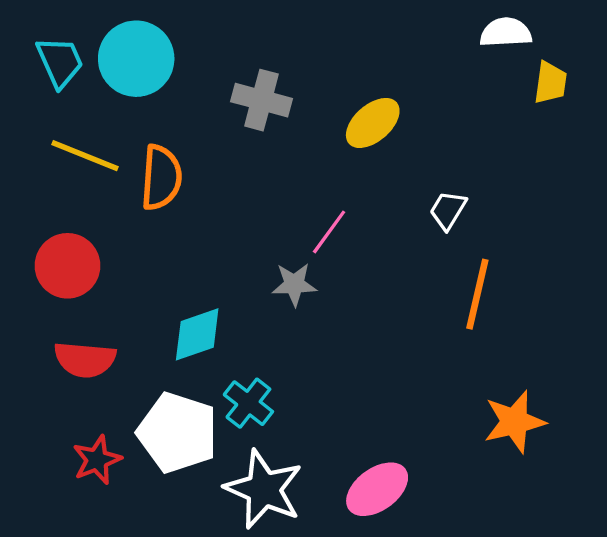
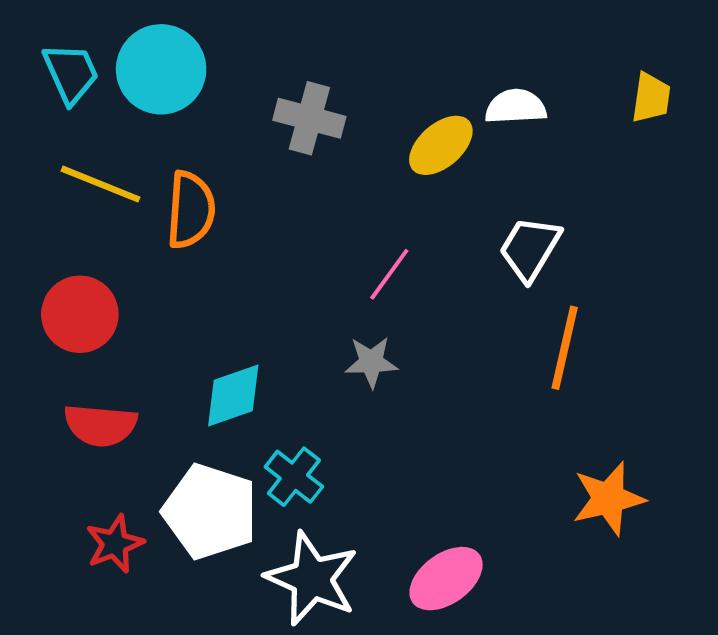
white semicircle: (506, 32) -> (516, 107), moved
white trapezoid: (448, 210) -> (530, 249), size x1.4
gray star: (294, 284) -> (371, 362), moved

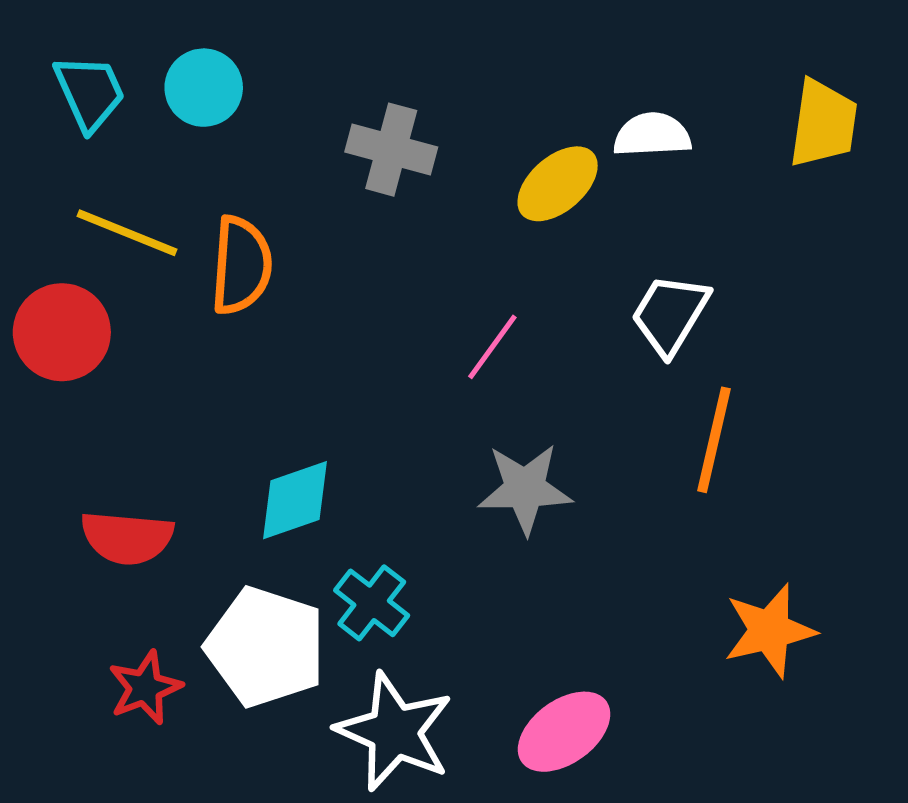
cyan circle: (161, 69) -> (204, 88), size x0.7
yellow trapezoid: (651, 98) -> (823, 123), size x1.4
red circle: (80, 314) -> (62, 332), moved
gray star: (371, 362) -> (525, 489), moved, size x1.4

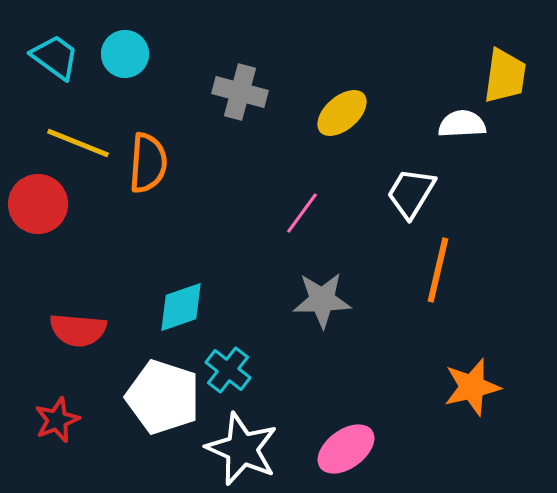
cyan trapezoid: (90, 93) -> (55, 57), turned -30
white semicircle: (652, 135) -> (462, 124), moved
red star: (145, 688) -> (57, 420), moved

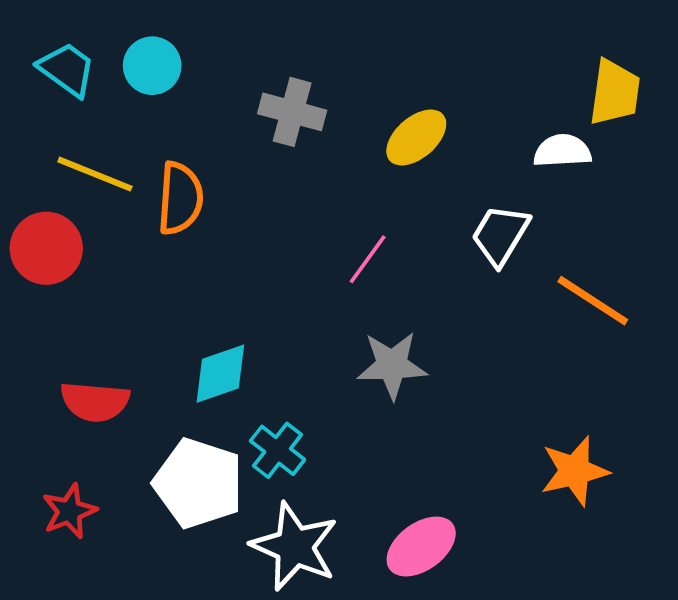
orange line: (438, 270) -> (593, 301), moved, turned -70

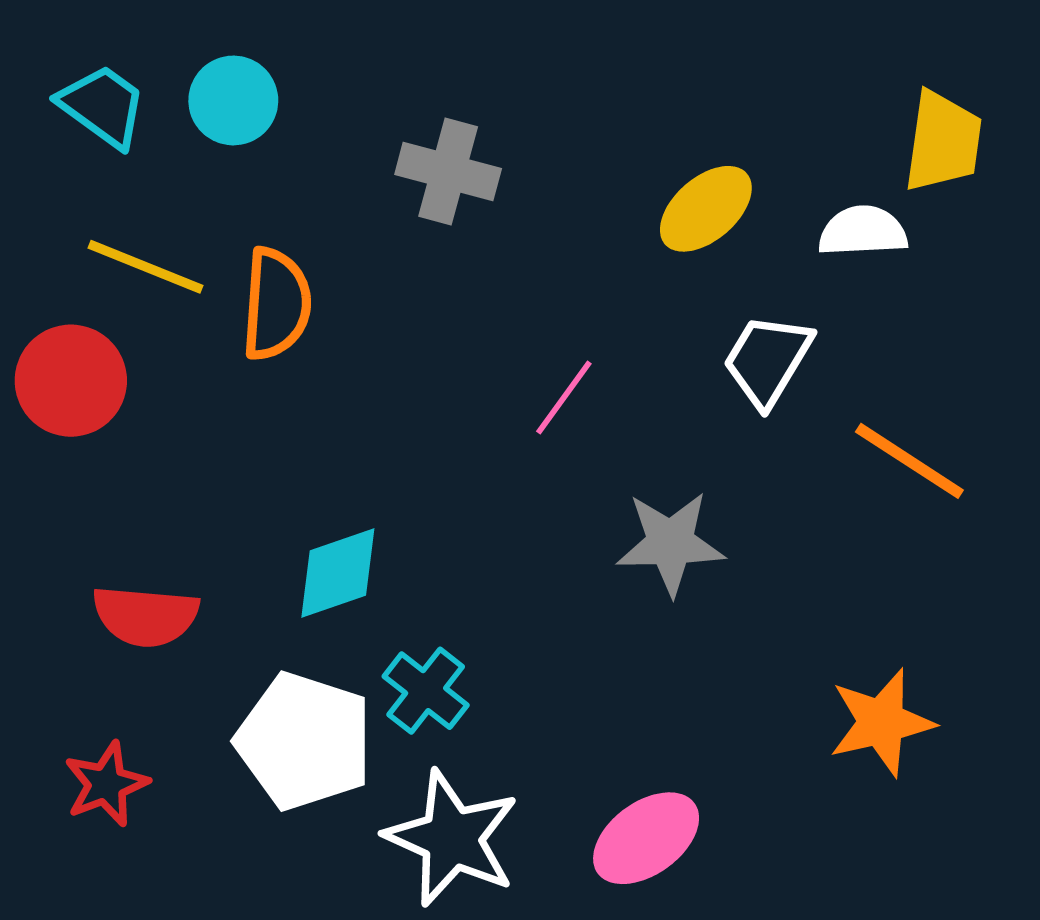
yellow ellipse: (416, 137) -> (706, 209), moved
gray star: (392, 365) -> (670, 543), moved

